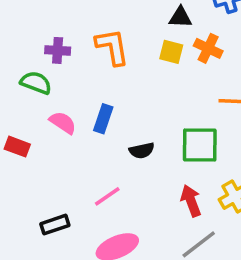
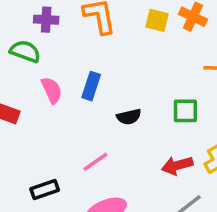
pink semicircle: (63, 123) -> (52, 90), turned 32
green square: (200, 145) -> (185, 111), size x0.7
red arrow: (191, 201) -> (177, 165), turned -84

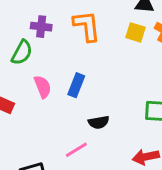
green semicircle: (25, 51) -> (22, 52), turned 95
black semicircle: (129, 117) -> (99, 122), moved

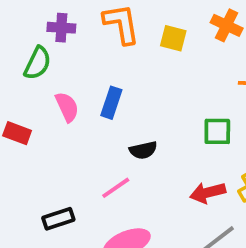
yellow square: (135, 32) -> (173, 38), moved

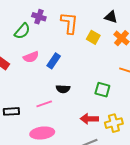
pink semicircle: (67, 107) -> (31, 57), turned 77

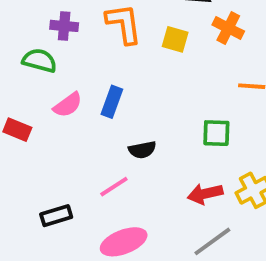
green semicircle: (22, 31) -> (40, 61), turned -102

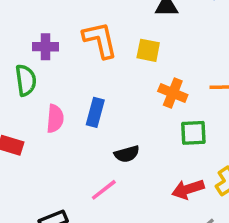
orange cross: (228, 28) -> (173, 93), moved
green semicircle: (40, 61) -> (26, 80), turned 72
pink semicircle: (68, 105) -> (55, 119), turned -44

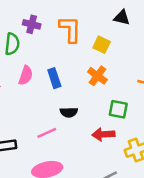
orange cross: (173, 93) -> (97, 76), moved
blue rectangle: (95, 112) -> (54, 78), turned -48
red arrow: (188, 189) -> (103, 134), moved

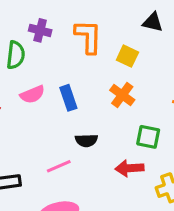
pink semicircle: (26, 75) -> (32, 94), turned 48

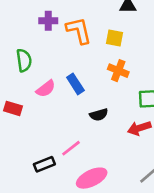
purple cross: (40, 30) -> (48, 21), moved
pink line: (59, 166) -> (71, 148), moved

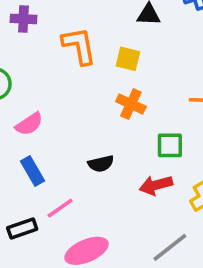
purple cross: (48, 21) -> (23, 19), moved
blue rectangle: (75, 84) -> (32, 171), moved

